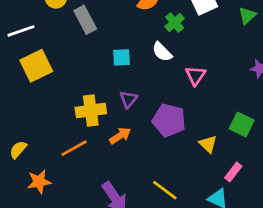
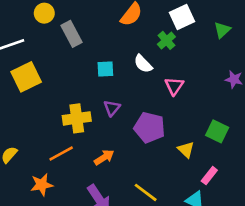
green cross: (175, 23) -> (166, 40), moved
orange arrow: (120, 136) -> (104, 157), moved
orange star: (39, 182) -> (42, 185), moved

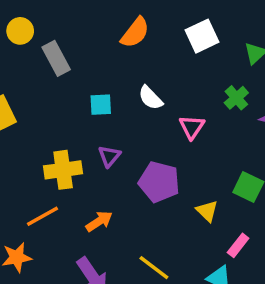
green cross: (166, 40) -> (236, 98), moved

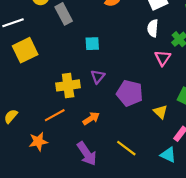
white semicircle: (151, 98) -> (153, 28), moved, turned 49
pink triangle: (192, 127) -> (163, 58), moved

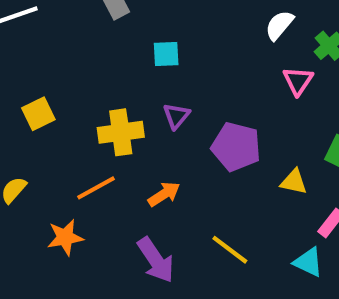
white semicircle: (153, 28) -> (279, 25), turned 35
yellow square: (25, 50) -> (38, 114), moved, size x0.7
yellow triangle: (160, 112) -> (294, 182), turned -32

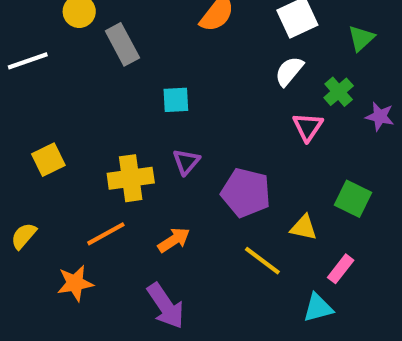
yellow line: (230, 250) -> (262, 261), moved
cyan triangle: (308, 262) -> (318, 308), turned -40

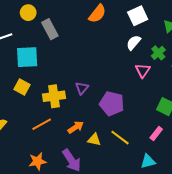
cyan square: (176, 100) -> (27, 57), moved, size x1.6
yellow square: (48, 160) -> (22, 87), moved, turned -35
yellow triangle: (304, 228) -> (94, 140), moved
pink rectangle: (341, 269) -> (156, 133), moved
orange star: (75, 283) -> (37, 161), moved

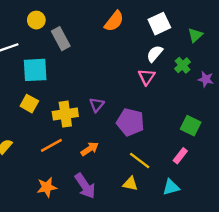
pink triangle: (143, 70) -> (147, 77), moved
yellow triangle: (94, 140) -> (130, 184), moved

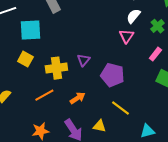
pink rectangle: (180, 156) -> (155, 54), moved
yellow triangle: (130, 184) -> (99, 126), moved

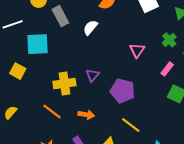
white semicircle: (133, 16) -> (90, 27), moved
yellow square: (25, 59) -> (18, 71), moved
orange line: (44, 95) -> (52, 112), turned 66
orange arrow: (77, 98) -> (86, 115), turned 42

